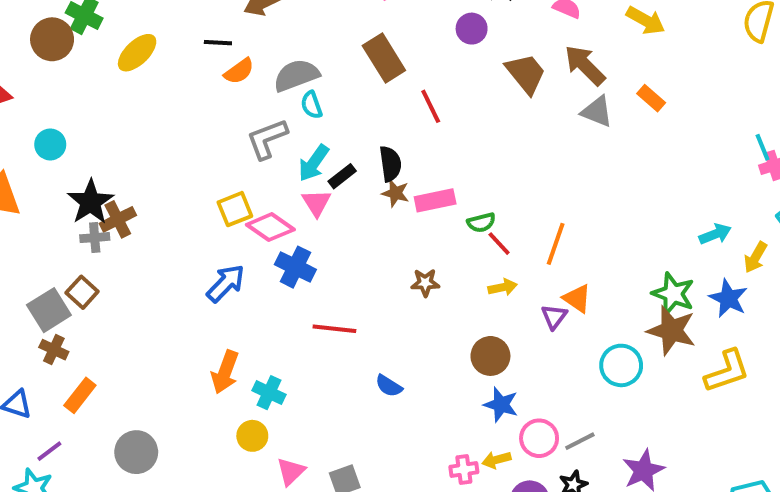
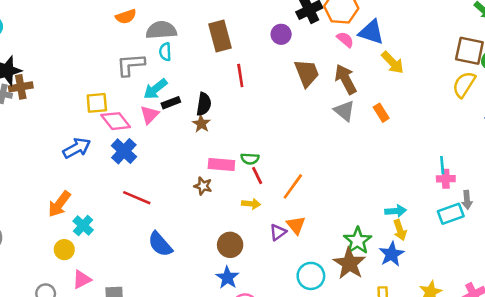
pink rectangle: (435, 200) -> (221, 164), moved
yellow arrow: (755, 257) -> (400, 230), moved, turned -66
blue semicircle: (389, 386) -> (160, 244), size x1.5

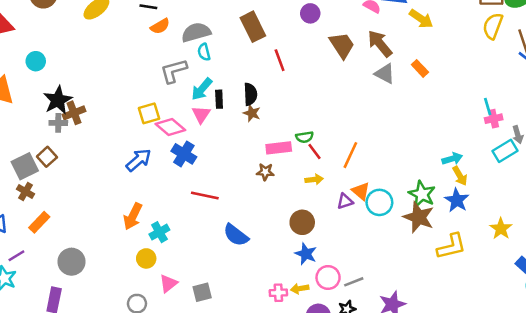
black rectangle: (171, 103) -> (219, 99), turned -60
cyan cross: (83, 225) -> (159, 232), turned 30
purple triangle: (278, 232) -> (345, 201), turned 30
cyan circle: (311, 276) -> (379, 202), moved

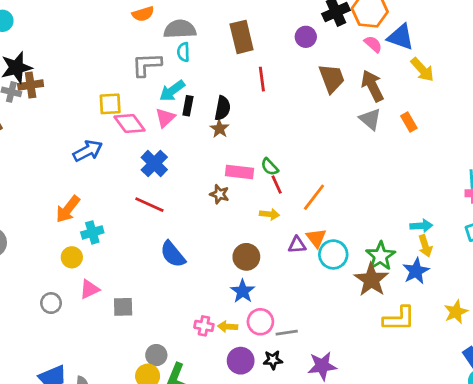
green semicircle: (305, 137) -> (270, 167), turned 42
blue cross: (184, 154) -> (154, 164), moved

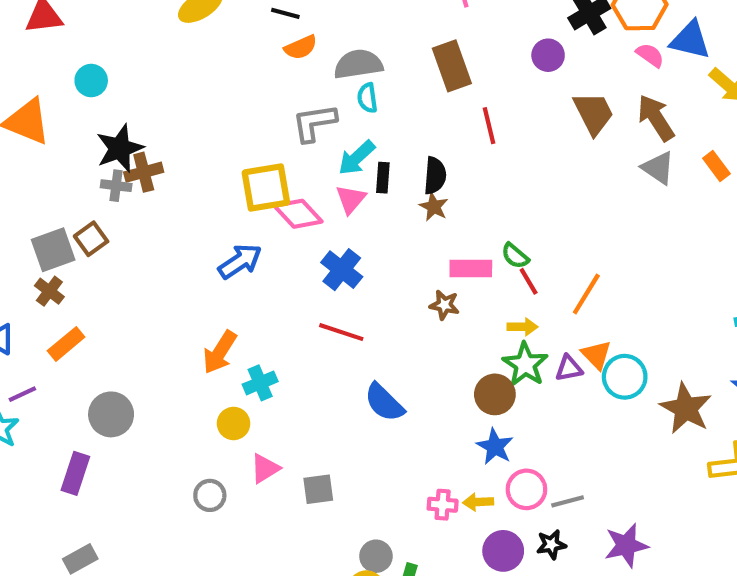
yellow square: (110, 104) -> (266, 187), size x1.4
green star: (381, 256) -> (525, 364), moved

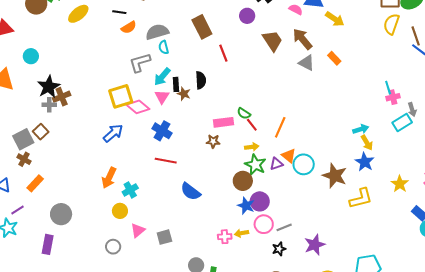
brown star: (434, 207) -> (184, 94), moved
purple circle: (503, 551) -> (260, 201), moved

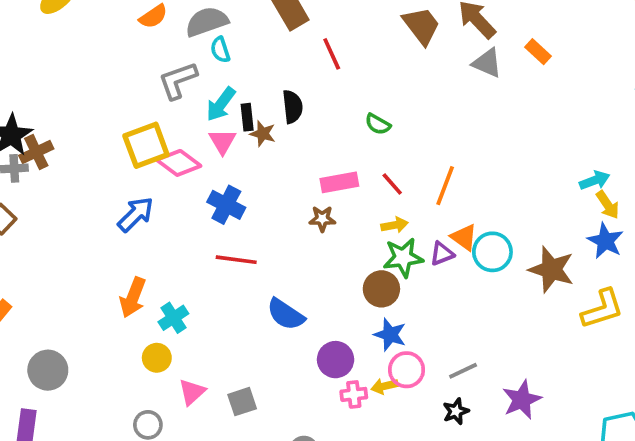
green semicircle: (244, 113) -> (378, 124), moved
green star: (255, 165) -> (403, 258), turned -30
purple circle: (260, 201) -> (336, 360), moved
pink circle: (264, 224) -> (407, 370), moved

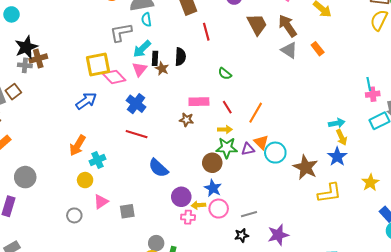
yellow arrow: (385, 386) -> (198, 205), moved

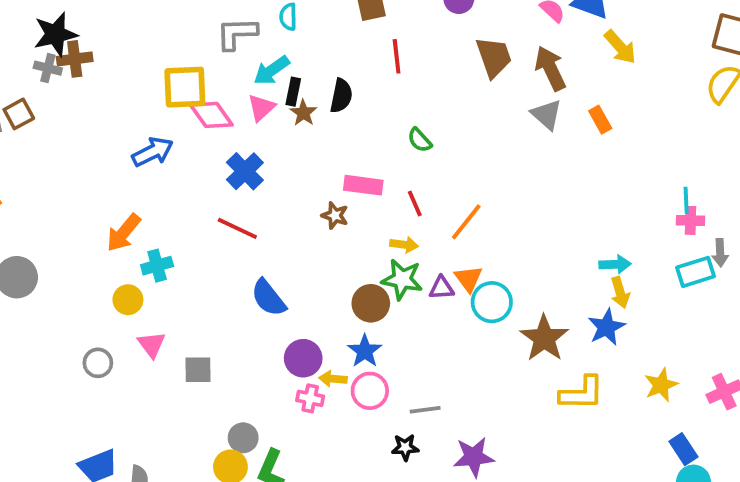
pink triangle: (101, 202) -> (152, 345), turned -42

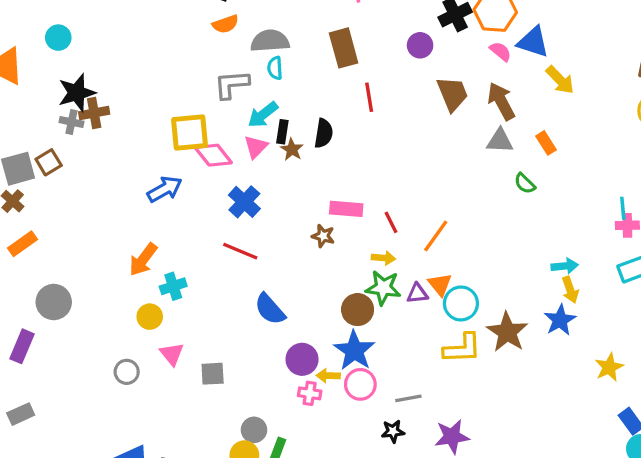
gray triangle: (547, 115) -> (500, 141), turned -36
green semicircle: (420, 140) -> (525, 183), moved
blue star: (365, 351) -> (354, 351), size x1.4
yellow L-shape: (582, 393) -> (462, 348), moved

